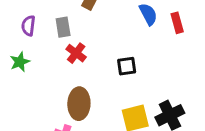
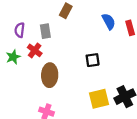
red cross: (76, 53) -> (35, 50), moved
brown ellipse: (79, 104) -> (50, 75), moved

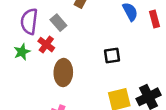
purple semicircle: (20, 30) -> (29, 21), size x1.5
gray rectangle: (45, 31) -> (58, 23), turned -32

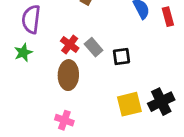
gray rectangle: (58, 23) -> (94, 47), moved
red cross: (46, 45) -> (70, 45), moved

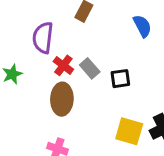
purple semicircle: (31, 19) -> (43, 38), moved
yellow square: (129, 104) -> (129, 131), turned 30

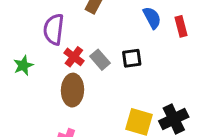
black square: (120, 79) -> (132, 58), moved

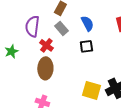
blue semicircle: (152, 18) -> (87, 23), moved
gray rectangle: (100, 60) -> (61, 28), moved

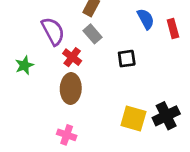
blue semicircle: (87, 23) -> (146, 19), moved
purple semicircle: (32, 26) -> (53, 31), turned 145

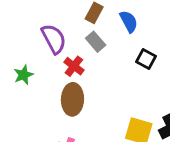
blue semicircle: (146, 19) -> (129, 21), moved
black square: (127, 59) -> (146, 59), moved, turned 36

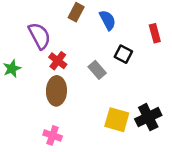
gray rectangle: (96, 42) -> (97, 70), moved

